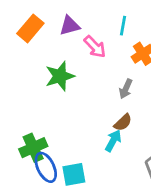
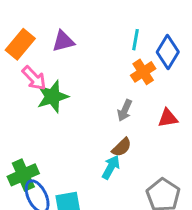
cyan line: (123, 26) -> (135, 40), moved
pink arrow: (95, 47) -> (34, 78), moved

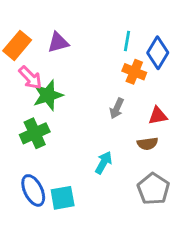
orange cross: (143, 72) -> (134, 72), turned -35
brown semicircle: (122, 147) -> (147, 144), moved, turned 36
green cross: (23, 175) -> (35, 133), moved

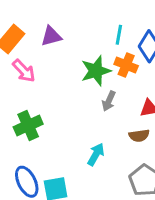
green star: (48, 95) -> (96, 71), moved

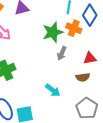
cyan arrow: (96, 154) -> (53, 90), turned 98

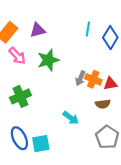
orange cross: (74, 28) -> (93, 79), moved
green star: (53, 32) -> (48, 60), moved

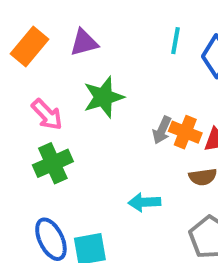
pink arrow: (17, 56) -> (47, 115), moved
cyan arrow: (71, 118) -> (144, 202), turned 140

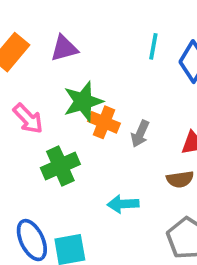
orange cross: (185, 132) -> (104, 122), moved
green cross: (53, 163) -> (60, 166), moved

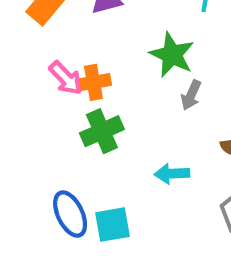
green star: (83, 101) -> (172, 55), moved, turned -30
orange cross: (104, 122) -> (93, 82), moved, turned -32

